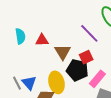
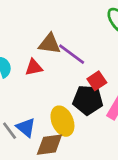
purple line: (89, 33) -> (72, 54), moved
brown triangle: (63, 52) -> (50, 44), moved, turned -42

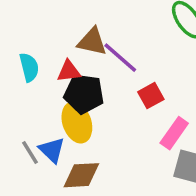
black pentagon: (88, 100) -> (84, 94), moved
yellow ellipse: (62, 121) -> (77, 122), moved

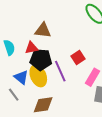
purple line: (120, 58) -> (60, 71), moved, turned 30
blue triangle: (52, 150) -> (21, 77), moved

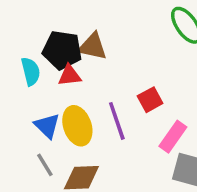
black pentagon: (41, 60) -> (62, 50), moved
gray line: (14, 95) -> (45, 165), moved

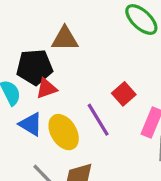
brown triangle: (93, 47) -> (65, 39), moved
blue triangle: (47, 126) -> (31, 124), moved

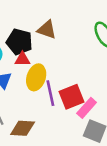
red square: (124, 94) -> (72, 97), moved, size x1.5
yellow ellipse: (64, 132) -> (36, 77), moved, turned 30

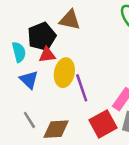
black pentagon: (19, 42) -> (42, 36), turned -30
red square: (72, 97) -> (103, 124), moved

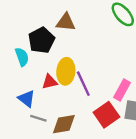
red triangle: (47, 55) -> (50, 82), moved
blue triangle: (29, 80) -> (27, 99), moved
gray line: (29, 120) -> (38, 118), turned -35

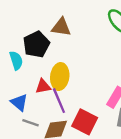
purple line: (83, 84) -> (59, 101), moved
red square: (106, 115) -> (85, 122), moved, turned -30

